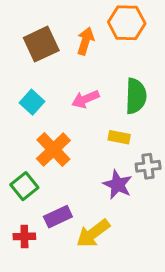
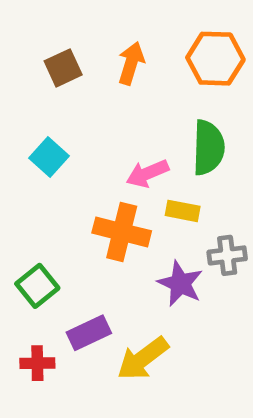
orange hexagon: (127, 23) -> (215, 59), moved
brown square: (41, 44) -> (63, 68), size x0.7
pink arrow: (85, 99) -> (147, 173), moved
orange cross: (53, 149) -> (122, 232), moved, turned -32

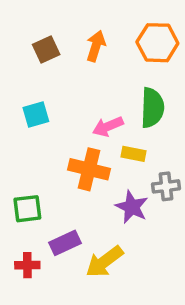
cyan square: (49, 157) -> (36, 115), turned 32
green square: (37, 286) -> (27, 209), turned 32

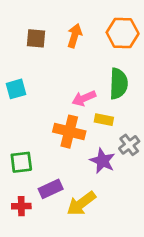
brown square: (46, 49) -> (36, 38), turned 30
cyan square: (36, 115) -> (16, 89), moved
gray cross: (166, 186) -> (129, 145), turned -30

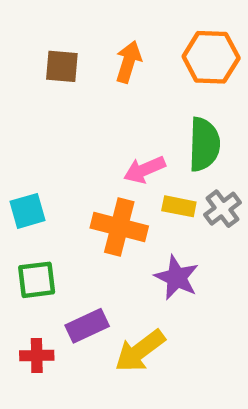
cyan square: (16, 89) -> (28, 211), moved
gray cross: (129, 145) -> (223, 209), moved

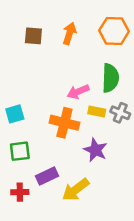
gray cross: (223, 209) -> (120, 113), turned -30

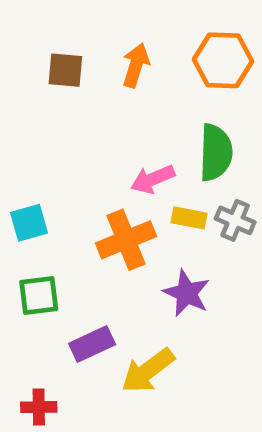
orange cross: (64, 123) -> (126, 240), turned -36
red cross: (20, 192) -> (39, 407), moved

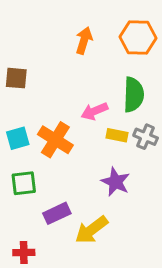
brown square: (65, 70) -> (16, 78), moved
orange cross: (126, 240) -> (55, 140), moved, turned -36

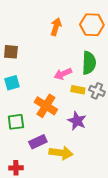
cyan square: (18, 138) -> (12, 83), moved
orange cross: (55, 140) -> (46, 106), moved
yellow arrow: (91, 230) -> (61, 153), turned -135

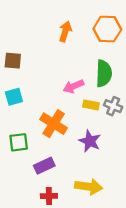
yellow arrow: (61, 153) -> (89, 187), moved
red cross: (16, 168) -> (49, 196), moved

